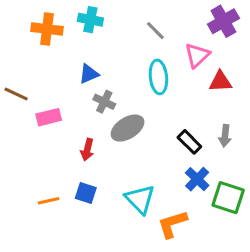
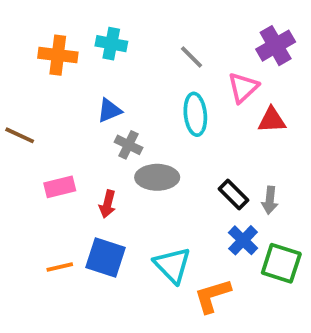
pink rectangle: (49, 117) -> (60, 187), moved
gray ellipse: (128, 128) -> (157, 177), turned 32
gray arrow: (225, 136) -> (270, 200), moved
blue square: (86, 193) -> (106, 258), size x1.5

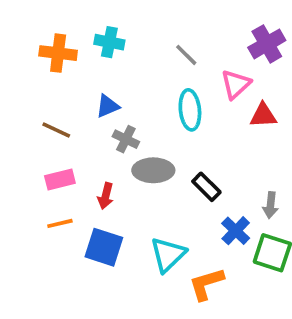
brown line: (20, 135) -> (56, 130), moved
black rectangle: (234, 194) -> (206, 187), moved
gray arrow: (270, 200) -> (271, 205), moved
cyan triangle: (172, 265) -> (168, 255), turned 30
orange line: (60, 267) -> (60, 223), moved

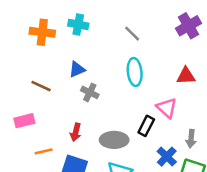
pink triangle: (236, 84) -> (167, 108), moved, turned -35
gray ellipse: (153, 170) -> (114, 140), moved
pink rectangle: (60, 179) -> (24, 121), moved
black rectangle: (206, 187) -> (146, 126), turned 72

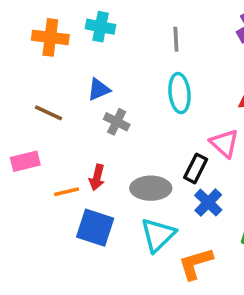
gray line: (132, 34) -> (176, 39), turned 42
orange line: (44, 151) -> (66, 192), moved
blue cross: (167, 157) -> (208, 203), moved

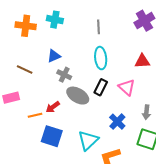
black rectangle: (196, 168) -> (101, 87), moved
red arrow: (97, 177) -> (53, 107), turned 40
gray ellipse: (151, 188) -> (78, 96), moved, turned 30

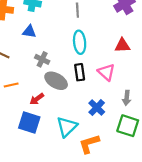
blue triangle: (54, 56) -> (29, 32), moved, turned 32
black rectangle: (101, 87) -> (80, 72), turned -35
red arrow: (53, 107) -> (37, 99), moved
orange line: (35, 115) -> (11, 85), moved

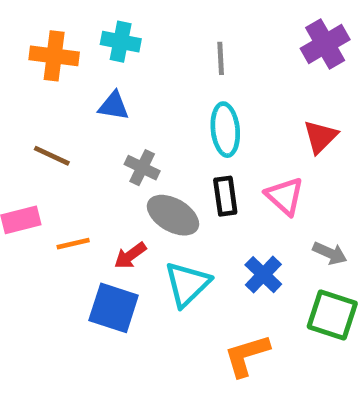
red triangle: (122, 45) -> (320, 137), turned -42
orange line: (11, 85) -> (73, 244), moved
gray arrow: (127, 98) -> (330, 253), turned -72
cyan triangle: (67, 127) -> (187, 284), moved

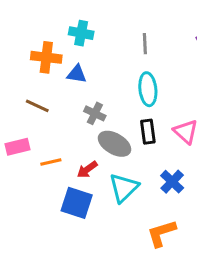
orange cross: (54, 56) -> (46, 57), moved

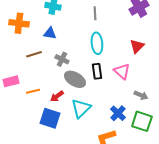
orange cross: (46, 57) -> (19, 23), moved
brown line: (37, 106) -> (34, 54), moved, turned -42
blue cross: (172, 182) -> (118, 113), moved

